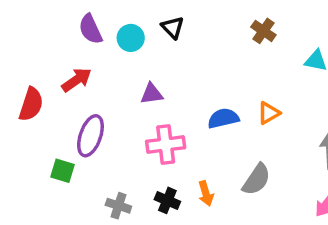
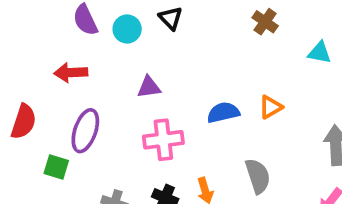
red arrow: (77, 80) -> (71, 73), turned -148
red semicircle: (31, 104) -> (24, 122), moved
gray semicircle: (256, 179) -> (258, 176), turned -52

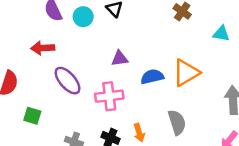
purple triangle: (149, 87) -> (120, 58), moved
orange triangle: (270, 107) -> (186, 73), size x1.6
purple ellipse: (85, 131) -> (67, 81), moved, turned -60

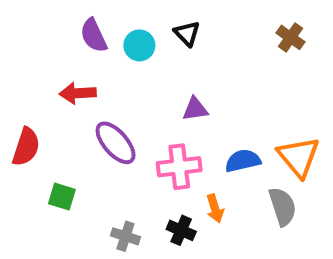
orange triangle: (186, 73) -> (298, 157), moved, turned -40
blue semicircle: (152, 77) -> (243, 161), moved
orange arrow: (139, 133) -> (215, 208), moved

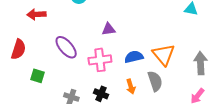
red arrow: (78, 93) -> (36, 14), moved
orange arrow: (215, 208) -> (131, 86), moved

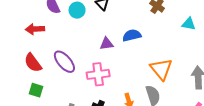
red semicircle: (18, 49) -> (33, 63), moved, turned 126
blue semicircle: (134, 57) -> (132, 35), moved

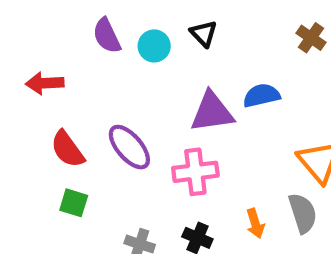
red arrow: (35, 29) -> (45, 83), moved
purple triangle: (107, 44) -> (212, 112), size x1.6

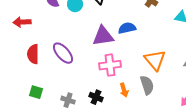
red semicircle: (67, 149) -> (33, 54), turned 36
pink cross: (195, 172) -> (110, 65), moved
green square: (74, 203) -> (36, 92), moved

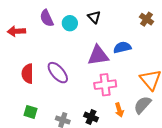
red arrow: (22, 22) -> (16, 31), moved
gray semicircle: (147, 85) -> (142, 105), turned -120

